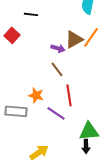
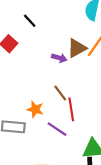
black line: (31, 14) -> (30, 21), turned 40
brown line: (57, 69) -> (60, 93), moved

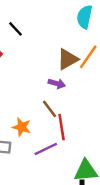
purple arrow: (59, 58) -> (57, 83), moved
purple line: (57, 129) -> (46, 149), turned -60

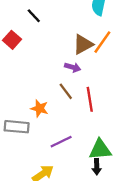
red line: (62, 127) -> (90, 99), moved
purple line: (46, 149) -> (61, 142), moved

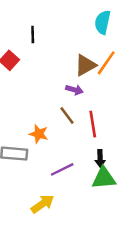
black line: (34, 16) -> (33, 35), turned 42
black arrow: (97, 167) -> (100, 158), moved

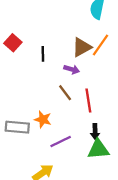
black line: (33, 35) -> (43, 54), moved
orange star: (39, 134) -> (43, 119), moved

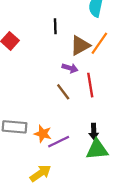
black line: (43, 54) -> (55, 26), moved
red line: (88, 100) -> (90, 85), moved
orange star: (43, 119) -> (43, 134), moved

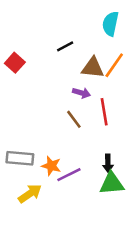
black line: (55, 26) -> (65, 46), turned 63
brown triangle: (80, 45) -> (93, 68), turned 35
yellow arrow: (41, 173) -> (30, 193), moved

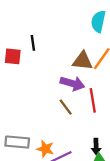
black line: (65, 46) -> (33, 43), moved, turned -70
red square: (15, 63) -> (13, 56), turned -36
purple arrow: (81, 93) -> (72, 83), size x1.5

